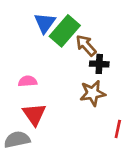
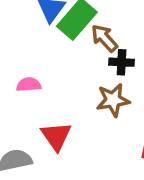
red triangle: (34, 114) -> (56, 136), moved

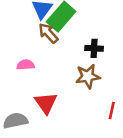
brown arrow: (104, 38) -> (48, 33), moved

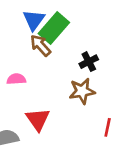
black cross: (94, 48) -> (89, 62), turned -30

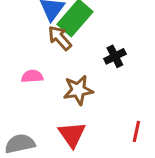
brown star: (82, 91) -> (78, 90), moved
red triangle: (38, 119) -> (72, 134), moved

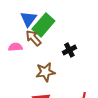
pink semicircle: (32, 76) -> (15, 47), moved

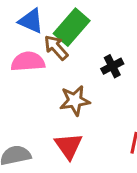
blue triangle: (28, 19) -> (31, 21), moved, turned -42
pink semicircle: (15, 47) -> (28, 62), size x1.5

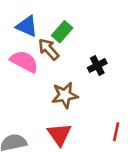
green rectangle: (72, 27) -> (62, 32), size x0.7
pink semicircle: (28, 62) -> (24, 61), turned 32

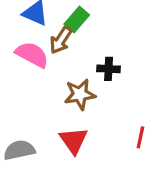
brown arrow: (49, 49) -> (61, 40), turned -105
black cross: (97, 65) -> (109, 69), moved, turned 30

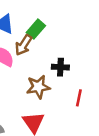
red line: (140, 137) -> (79, 98), moved

